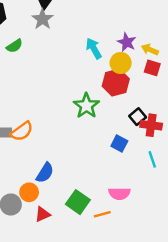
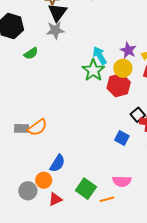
gray star: (42, 19) -> (55, 30), turned 30
green star: (86, 106) -> (93, 70), moved

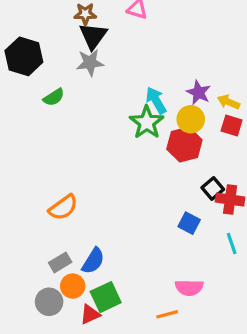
gray rectangle: (22, 128) -> (60, 262), moved, turned -32
green square: (86, 189) -> (106, 297), moved, turned 30

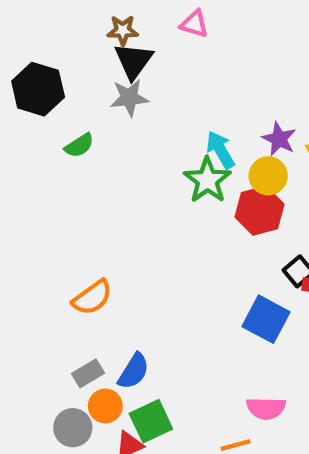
blue square: (189, 223) -> (266, 319), size x1.5

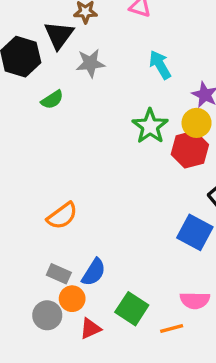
black triangle: (134, 61) -> (59, 35), moved
cyan arrow: (220, 150) -> (160, 65), moved
gray rectangle: (88, 373) -> (59, 274), turned 55
green square: (151, 421) -> (132, 309), moved, turned -32

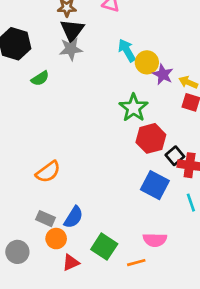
black triangle: (59, 35) -> (72, 30), moved
yellow circle: (197, 123) -> (147, 62), moved
green star: (150, 126) -> (134, 108), moved
red hexagon: (190, 149) -> (151, 138), moved
gray circle: (47, 315) -> (17, 252), moved

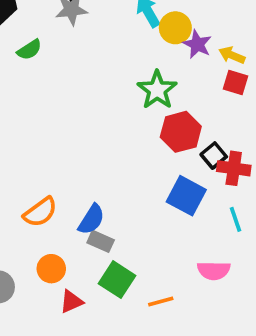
orange semicircle: (48, 172) -> (40, 212), moved
blue semicircle: (73, 217) -> (91, 219), moved
gray rectangle: (45, 219) -> (101, 241), moved
pink semicircle: (155, 240) -> (214, 270), moved

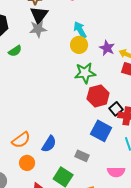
yellow circle: (175, 28) -> (79, 45), moved
green star: (157, 90) -> (85, 73), turned 30
gray rectangle: (101, 241) -> (82, 156), moved
orange circle: (51, 269) -> (27, 163), moved

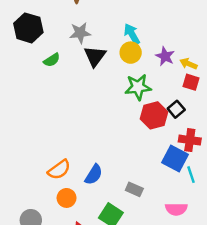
black triangle: (39, 15) -> (95, 56), moved
black square: (116, 109) -> (176, 109), moved
blue square: (101, 131) -> (175, 159), moved

